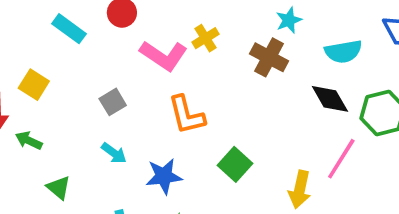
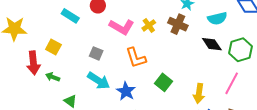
yellow cross: (205, 38) -> (149, 25), moved
gray square: (113, 102) -> (96, 53), turned -32
cyan arrow: (114, 153) -> (99, 81), size x1.6
pink line: (341, 159) -> (232, 83), moved
blue star: (164, 176) -> (126, 91), turned -30

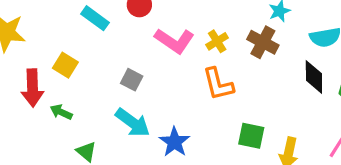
black diamond: (212, 44) -> (314, 77), turned 30
orange L-shape: (136, 58) -> (218, 84), moved
green square: (164, 82) -> (251, 136), moved, turned -30

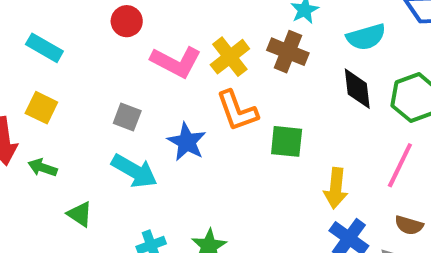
cyan rectangle: (95, 18) -> (44, 48), moved
yellow cross: (217, 41) -> (230, 57), size x1.4
green square: (251, 136) -> (287, 141), moved
blue star: (174, 142) -> (187, 142), moved

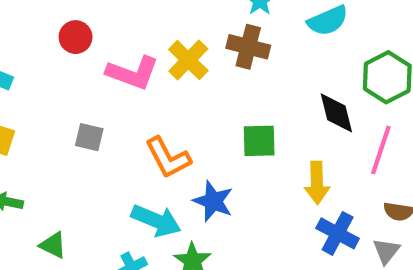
black diamond: (357, 89) -> (336, 113), moved
orange L-shape: (237, 111) -> (168, 158), moved
blue star: (187, 142) -> (213, 201), moved
cyan arrow: (134, 171) -> (156, 220), moved

